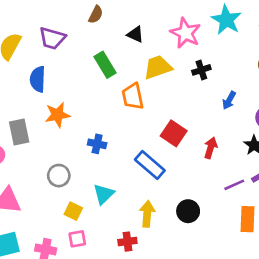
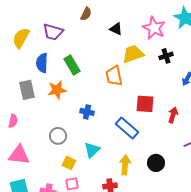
green rectangle: (105, 65) -> (72, 65), moved
gray rectangle: (19, 132) -> (27, 90), moved
red square: (174, 133) -> (145, 104), turned -30

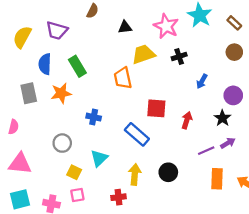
black triangle: (116, 29) -> (125, 27), turned -32

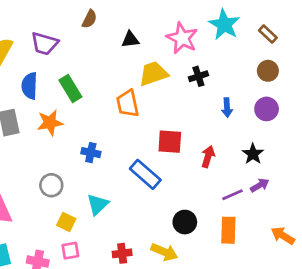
blue arrow: (202, 81) -> (227, 108), turned -32
purple circle: (233, 95) -> (267, 109), moved
yellow arrow: (135, 174) -> (164, 252), moved, turned 108
orange rectangle: (217, 179) -> (228, 230), moved

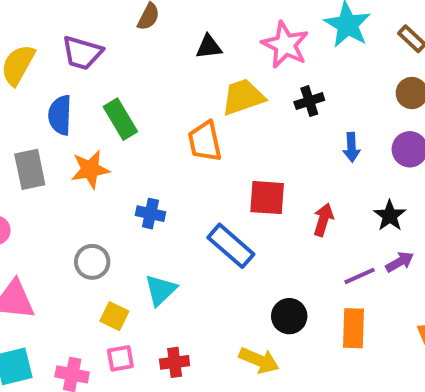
red cross: (122, 253) -> (175, 362), moved

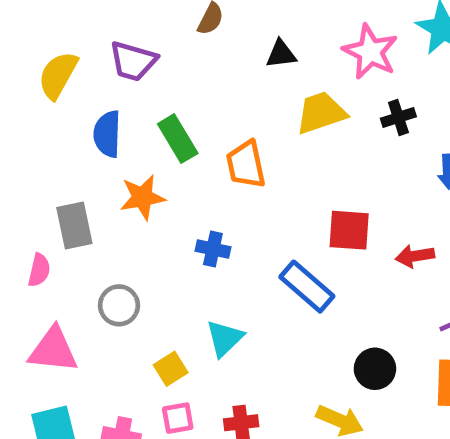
orange trapezoid: (205, 141) -> (246, 164), moved
gray rectangle: (30, 169) -> (74, 226), moved
red arrow: (323, 220) -> (415, 256), turned -116
gray circle: (92, 262) -> (119, 305), moved
yellow square: (114, 316) -> (171, 369), turned 32

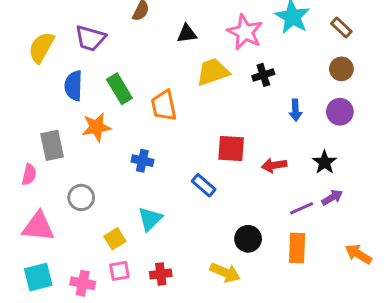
blue rectangle: (307, 287) -> (204, 185), size x0.7

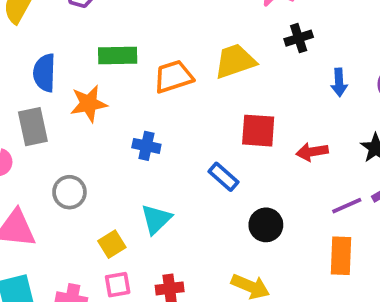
yellow trapezoid: (213, 72) -> (235, 61), moved
blue semicircle: (73, 86) -> (44, 73), moved
green rectangle: (119, 89) -> (118, 55), turned -60
orange trapezoid: (164, 106) -> (173, 77), turned 84
black circle: (248, 239) -> (266, 225), moved

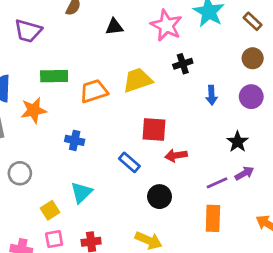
red arrow: (312, 152) -> (176, 155), moved

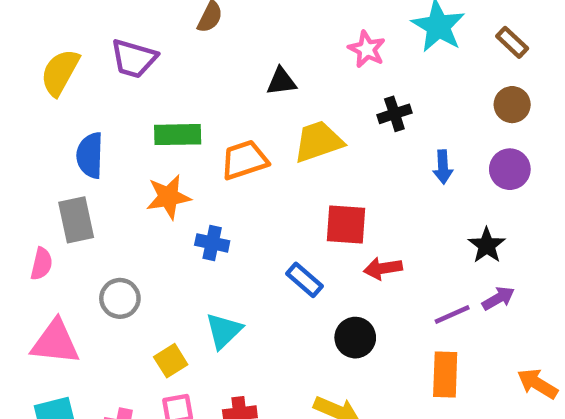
pink star: (166, 25) -> (367, 49), size x0.7
black triangle: (114, 27) -> (281, 82), moved
orange star: (34, 110) -> (168, 197), moved

